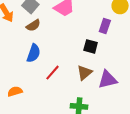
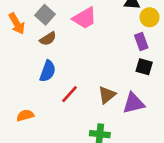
purple rectangle: (105, 26) -> (141, 42), moved, turned -40
black square: (91, 46) -> (144, 67), moved

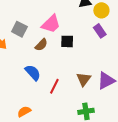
brown semicircle: (48, 39) -> (41, 45), moved
black square: (144, 67) -> (67, 41), moved
blue semicircle: (48, 71) -> (33, 73), turned -48

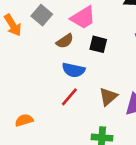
blue semicircle: (33, 73) -> (73, 70), moved, turned 132

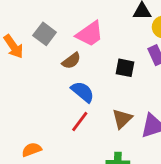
black square: (98, 44) -> (125, 68), moved
blue semicircle: (73, 70) -> (83, 92), turned -150

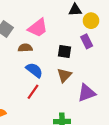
brown semicircle: (71, 61) -> (25, 48), turned -144
brown triangle: (122, 119) -> (64, 75), moved

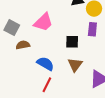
purple rectangle: (87, 41) -> (92, 29), turned 40
brown semicircle: (25, 48) -> (23, 45), moved

